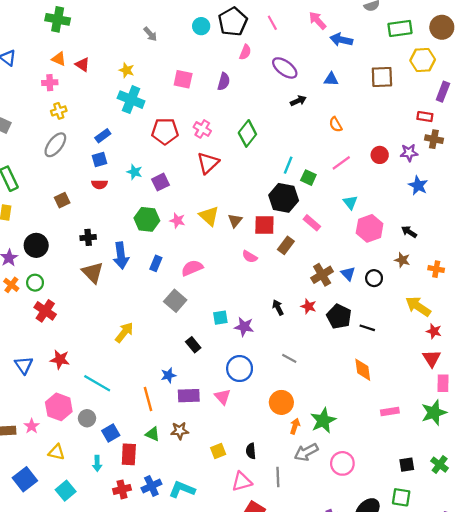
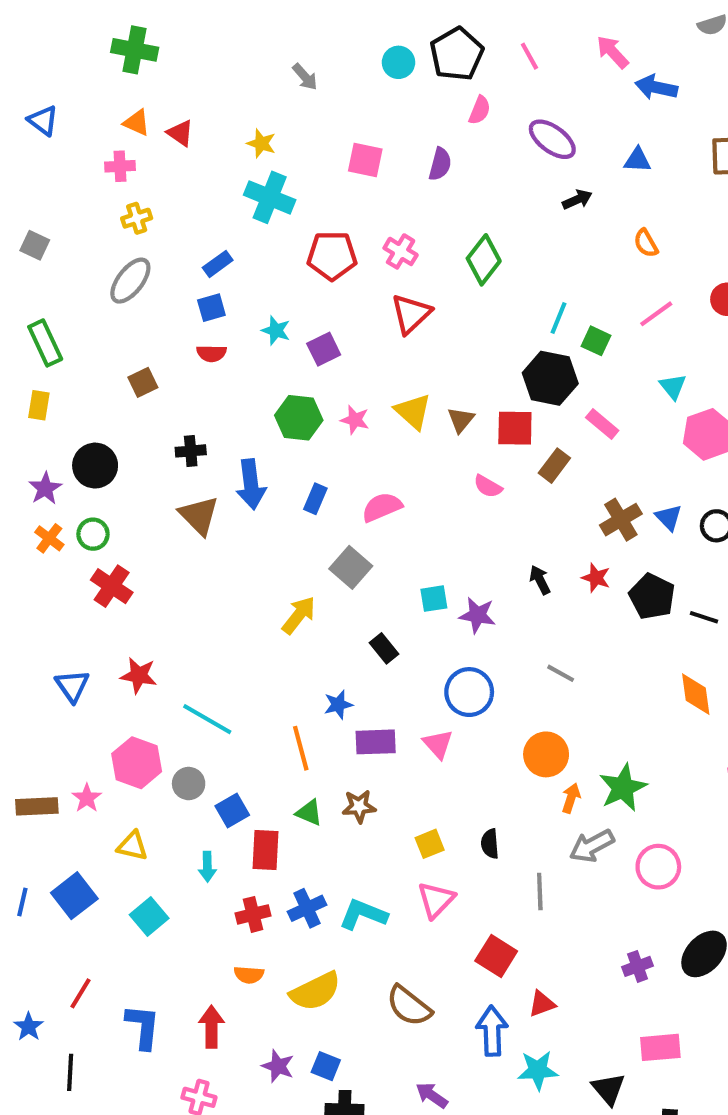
yellow arrow: (124, 332) -> (299, 615), moved
pink triangle: (242, 482) -> (436, 900), moved, turned -30

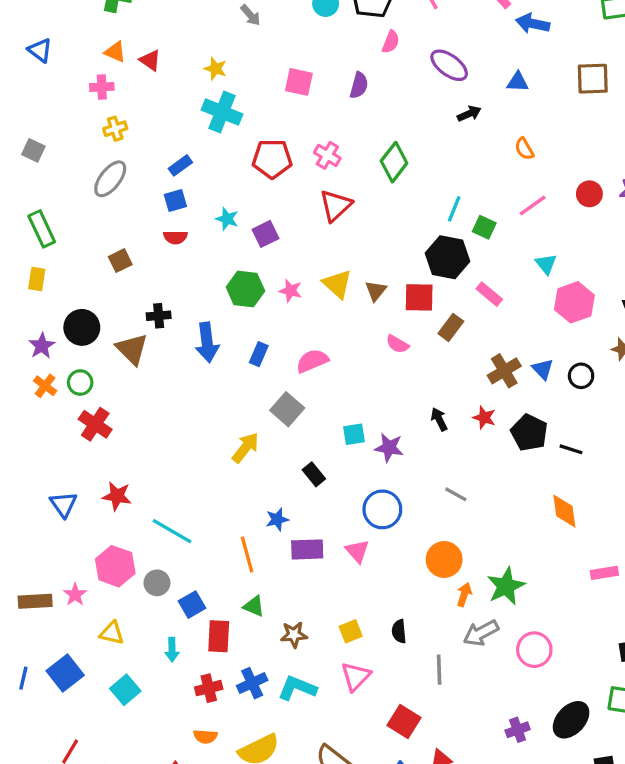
brown triangle: (199, 515) -> (132, 349), moved
brown star: (359, 806) -> (294, 635), moved

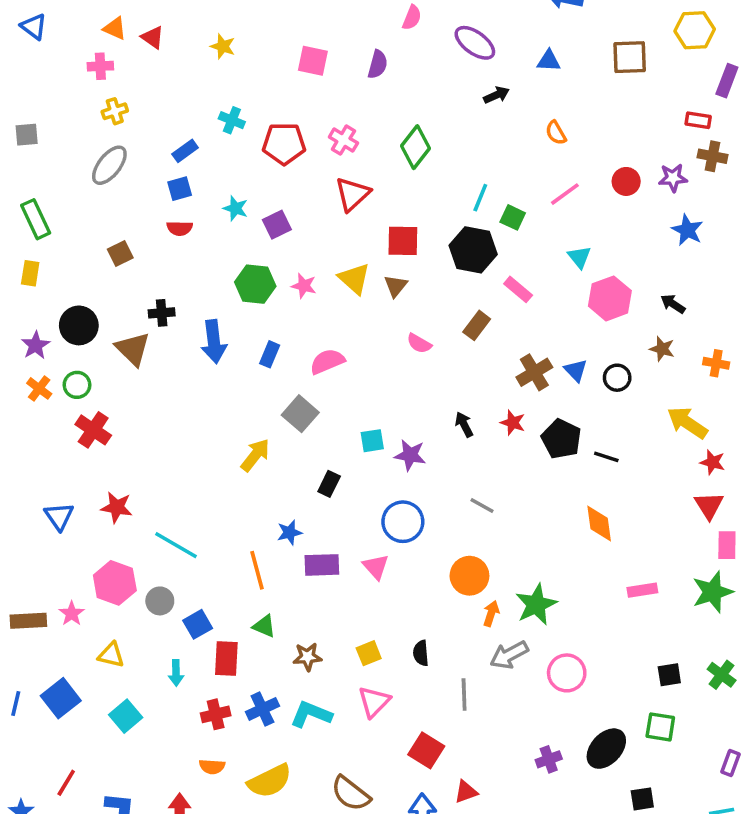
cyan cross: (222, 112) -> (232, 120), moved, size x0.6
gray square: (33, 150) -> (27, 135), turned -30
red square: (419, 297) -> (403, 241), moved
black rectangle: (314, 474) -> (329, 484), turned 65

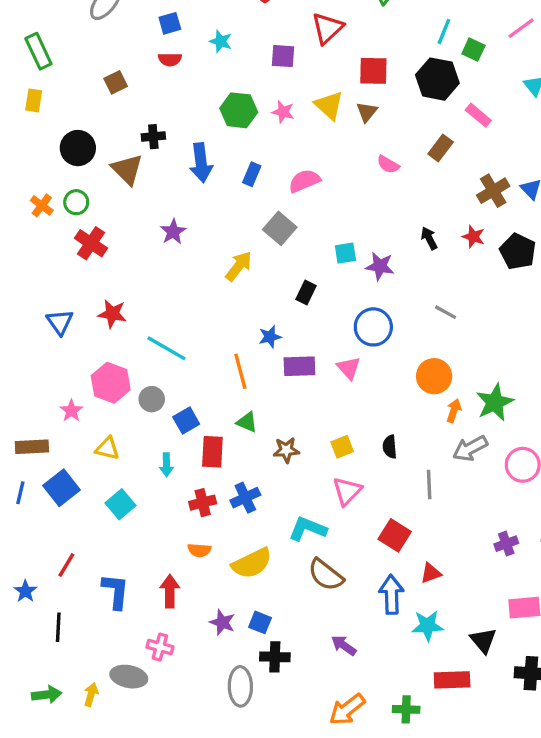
purple square: (277, 225) -> (283, 56), moved, turned 30
purple star: (36, 345) -> (173, 232), moved
brown rectangle: (28, 621) -> (32, 447), moved
cyan L-shape: (311, 714) -> (308, 529), moved

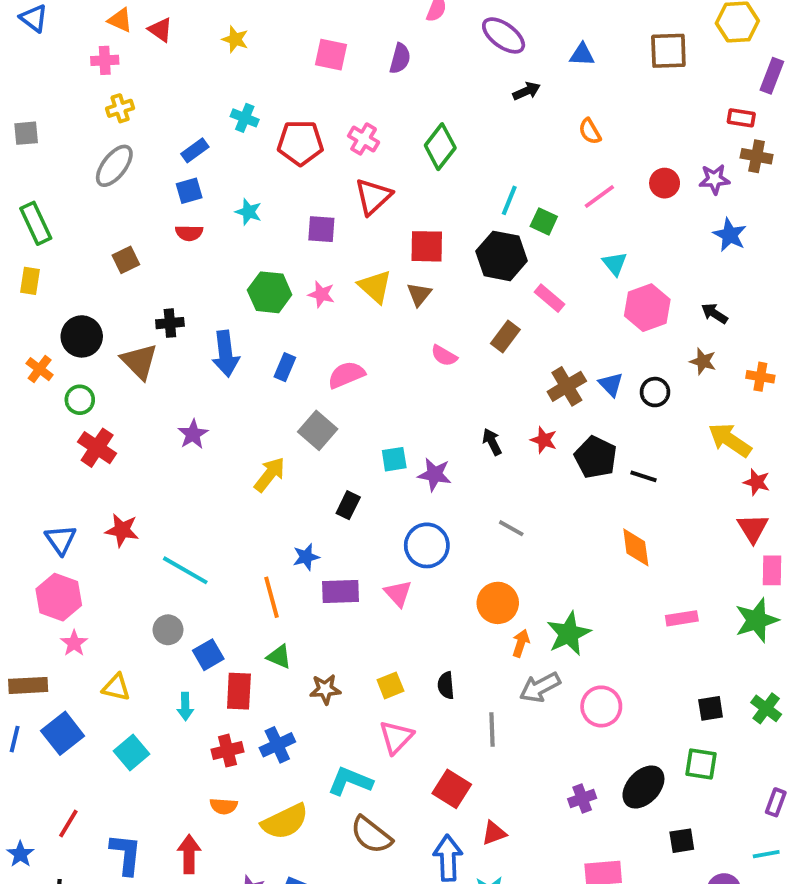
orange cross: (42, 205) -> (40, 369), moved
pink hexagon: (111, 383) -> (59, 597), moved

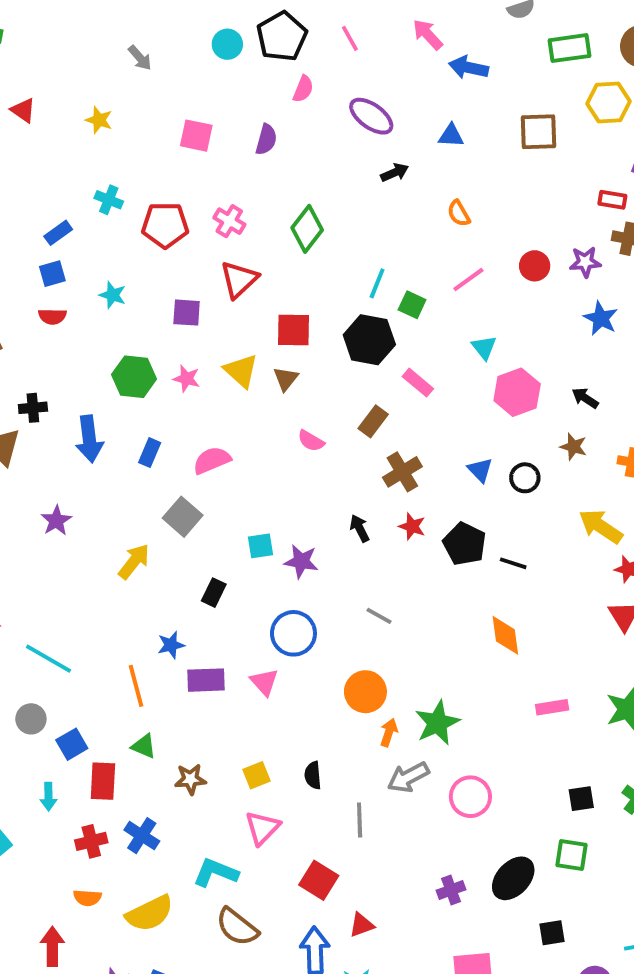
brown cross: (567, 386) -> (402, 472), moved
blue cross: (277, 745) -> (142, 836), turned -32

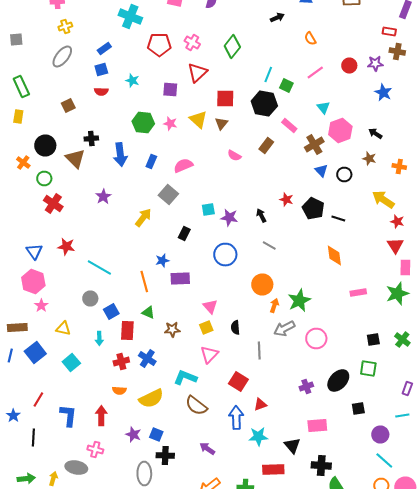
cyan cross: (109, 200) -> (130, 16), moved, size x1.6
brown cross: (402, 472) -> (314, 144), moved
black arrow: (360, 528) -> (261, 216), moved
pink triangle: (264, 682) -> (210, 306), moved

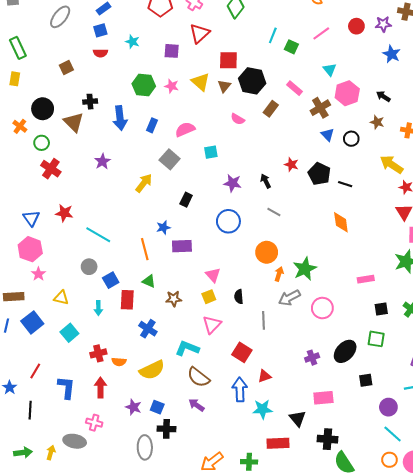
black hexagon: (264, 104) -> (252, 81), moved
cyan square: (208, 210) -> (211, 152), moved
pink rectangle: (358, 292) -> (366, 279), moved
red cross: (121, 362) -> (98, 353), moved
purple arrow: (207, 448) -> (196, 405), moved

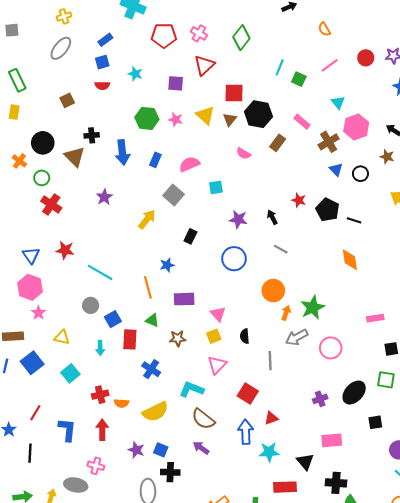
purple rectangle: (182, 246) -> (184, 299), moved

